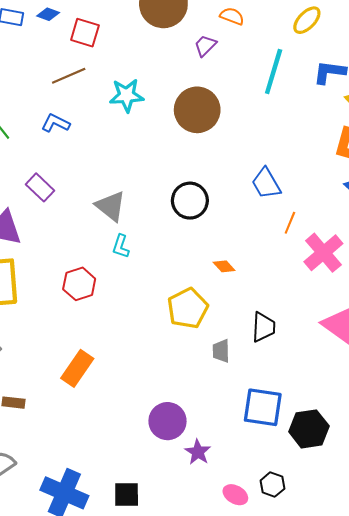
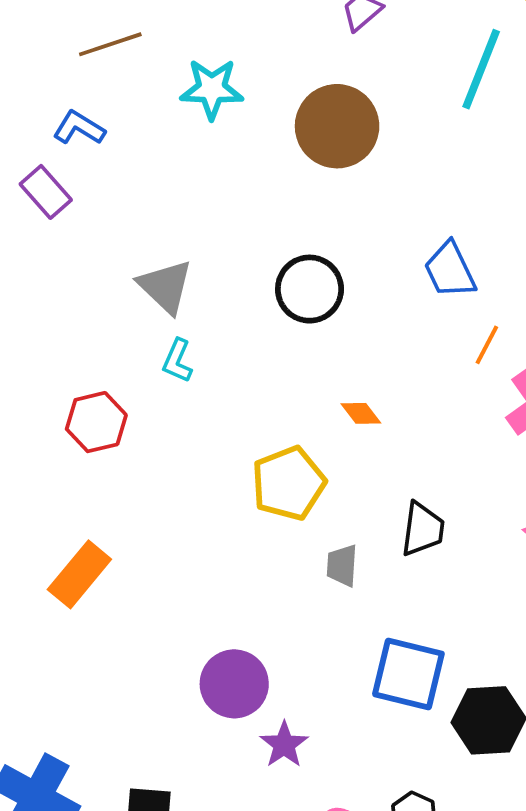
purple rectangle: (40, 187) -> (46, 192), moved

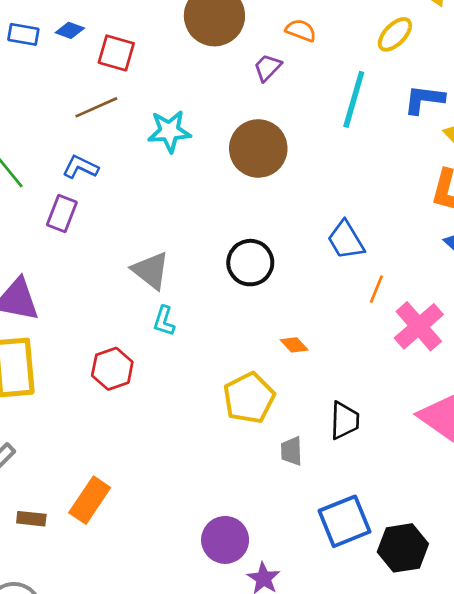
purple rectangle: (46, 192) -> (62, 214), turned 68
orange rectangle: (79, 574) -> (90, 500), moved
blue square: (408, 674) -> (344, 521), turned -30

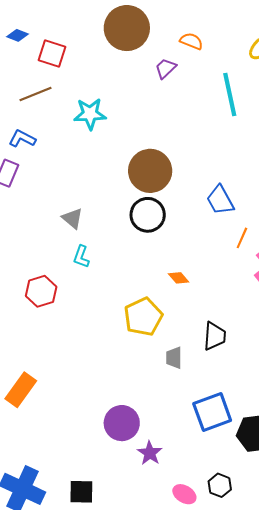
cyan line: (354, 99) -> (230, 94), turned -30
brown circle: (258, 148) -> (150, 171), moved
gray triangle: (151, 271) -> (72, 218), size x0.7

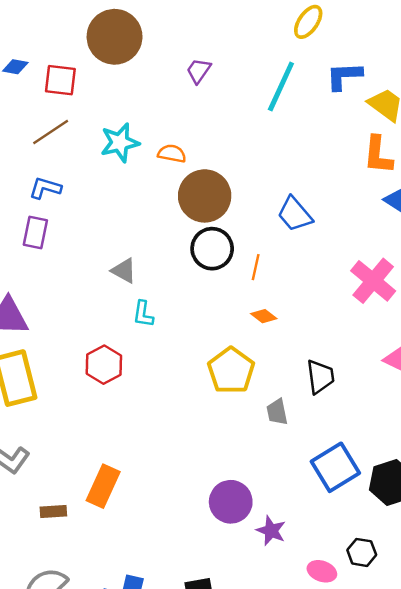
brown circle: (127, 28) -> (115, 37), moved
orange semicircle: (191, 41) -> (172, 154), moved
cyan line: (230, 94) -> (281, 86), turned 48
orange line: (242, 238) -> (256, 267), moved

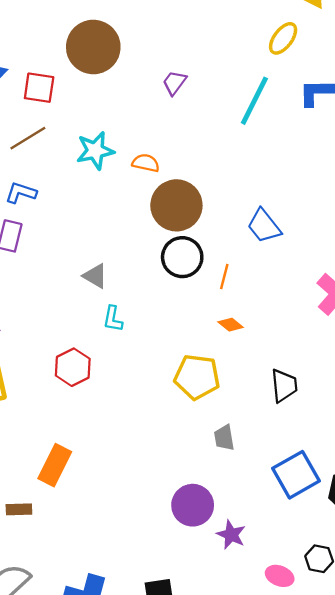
yellow pentagon: (231, 371) -> (197, 377), turned -30
gray trapezoid: (277, 412) -> (224, 438), moved
orange rectangle: (103, 486) -> (55, 465), moved

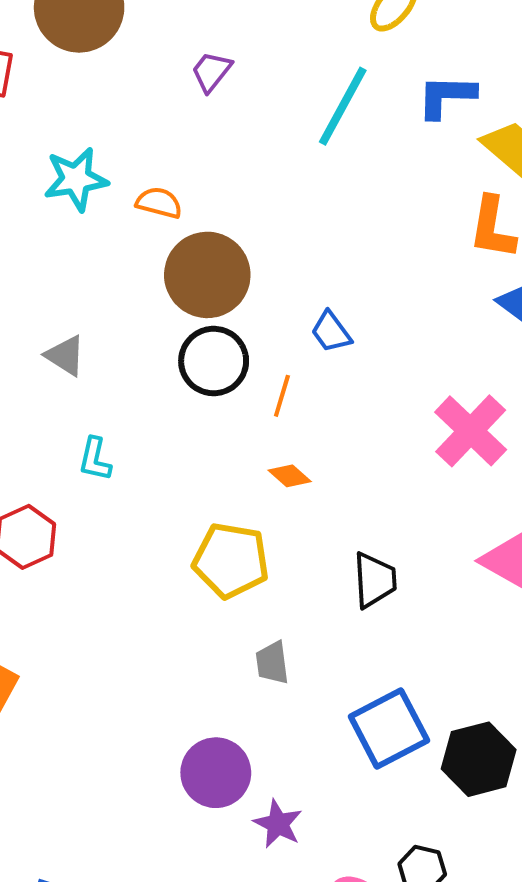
blue trapezoid: (264, 226) -> (331, 332), moved, size x0.7
gray triangle: (95, 276) -> (65, 356), moved

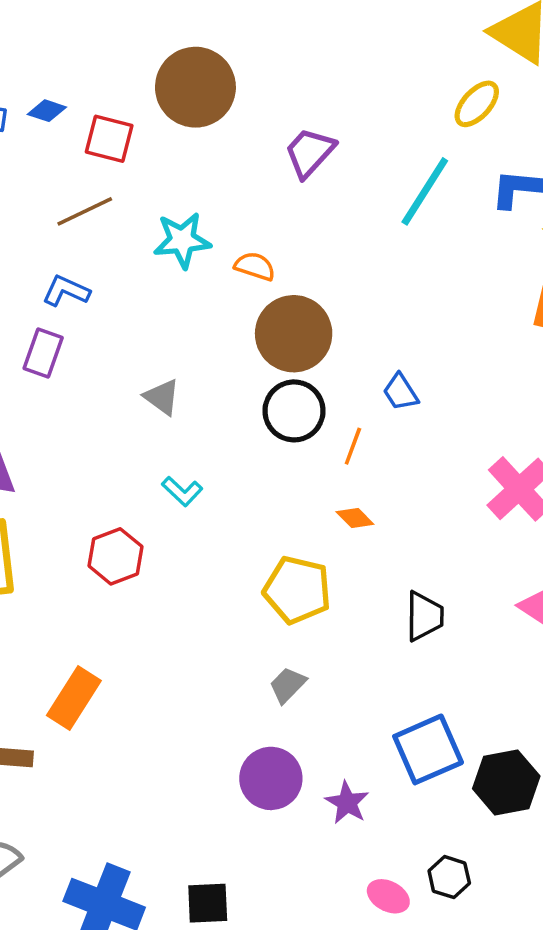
purple trapezoid: (211, 72) -> (310, 152), size x1.4
cyan L-shape: (95, 459) -> (182, 491), turned -63
gray trapezoid: (272, 663) -> (288, 685), moved, turned 48
purple star: (278, 824) -> (347, 803), moved

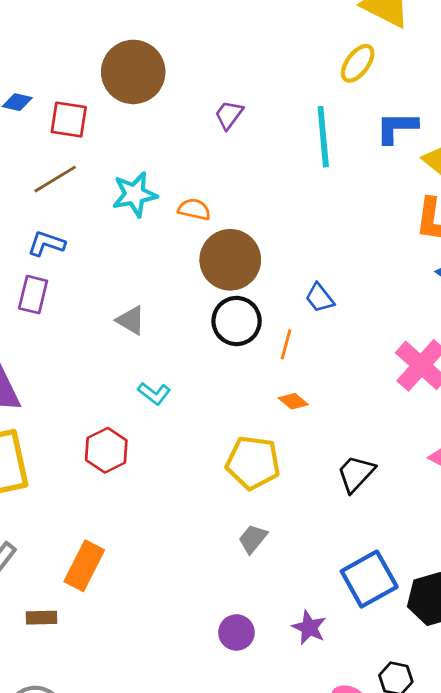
purple trapezoid: (310, 152) -> (229, 115), size x0.7
cyan line: (425, 191) -> (323, 137), turned -32
black trapezoid: (424, 616) -> (356, 474), turned -132
purple circle: (271, 778) -> (236, 632), moved, size x0.7

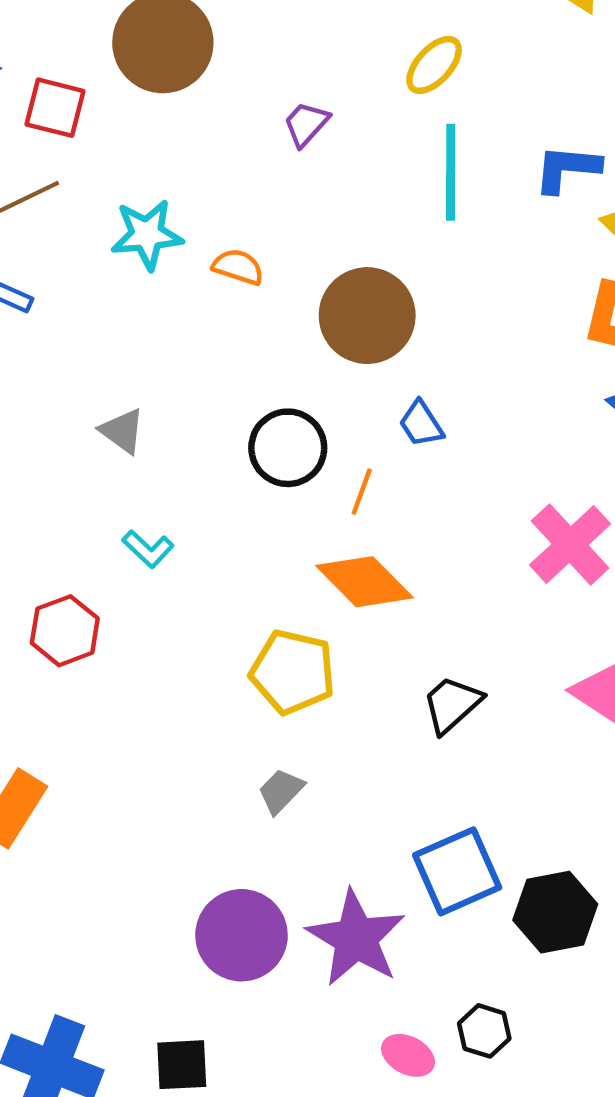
yellow ellipse: (358, 63) -> (434, 65), moved
brown circle: (230, 260) -> (367, 316), moved
orange diamond: (293, 401) -> (365, 582), size x2.0
purple star: (309, 628) -> (356, 938), size x1.8
purple circle: (236, 632) -> (241, 935), size x1.6

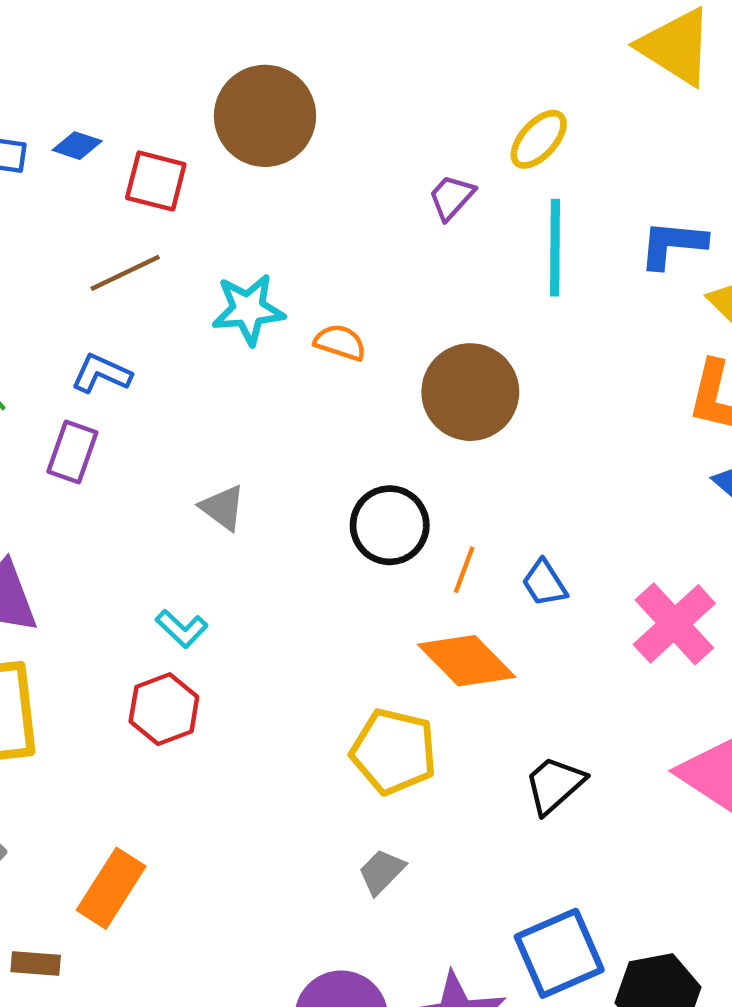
purple trapezoid: (306, 124) -> (452, 197), moved
blue trapezoid: (421, 424) -> (544, 583), moved
cyan L-shape: (148, 549) -> (182, 629), moved

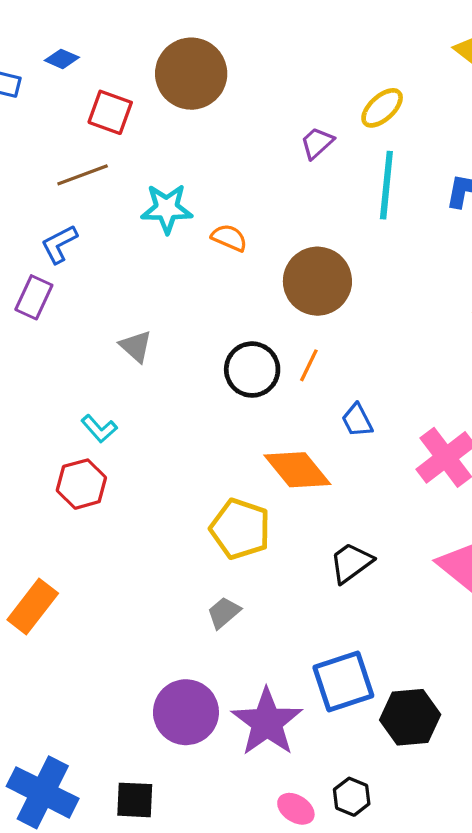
blue diamond: (77, 146) -> (62, 59), moved
blue L-shape: (101, 373) -> (59, 244), turned -57
orange line: (464, 570) -> (309, 365), moved

